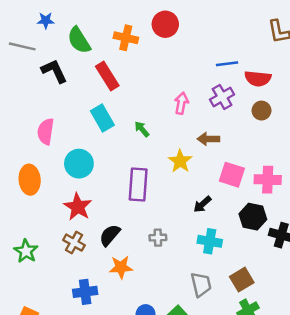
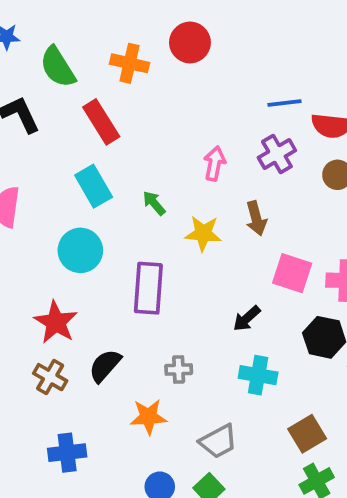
brown arrow: (208, 139) -> (256, 218), turned -105
yellow star: (180, 161) -> (203, 233), moved, turned -30
cyan circle: (79, 164) -> (80, 250), moved
orange star: (121, 267) -> (148, 417), moved
gray trapezoid: (201, 284) -> (218, 441), moved, turned 75

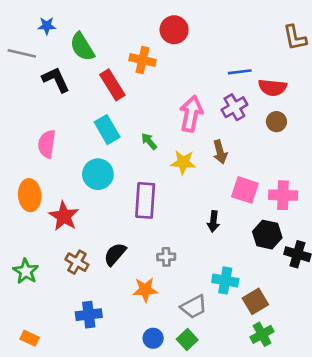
orange cross: (129, 63) -> (143, 60), moved
pink arrow: (215, 163) -> (191, 114), size x1.5
black arrow: (247, 318) -> (213, 221), turned -42
red star: (56, 322) -> (64, 216), moved
cyan cross: (258, 375) -> (225, 280), moved

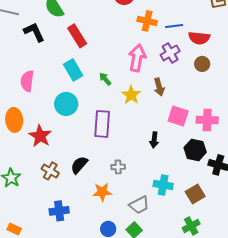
orange cross: (143, 60) -> (147, 21), moved
yellow star: (183, 162) -> (131, 95), turned 30
brown square: (255, 301) -> (195, 194), moved

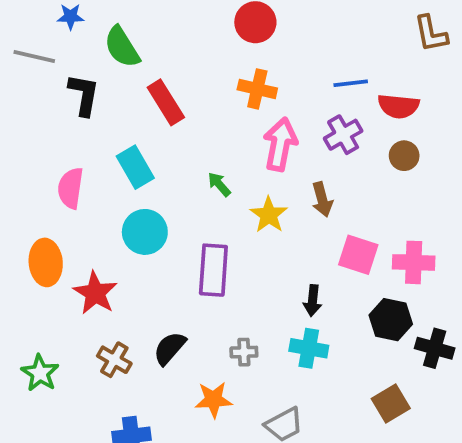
orange cross: (147, 21) -> (257, 89), moved
black L-shape: (34, 32) -> (84, 95), turned 35
cyan rectangle: (73, 70) -> (135, 167), moved
cyan cross: (163, 185) -> (309, 348), moved

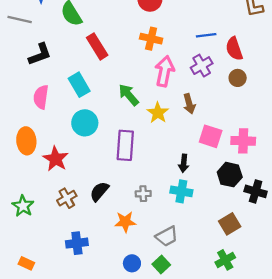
black L-shape: (84, 95) -> (40, 54), moved, turned 60
red semicircle: (398, 106) -> (234, 49), turned 65
green arrow: (219, 184) -> (129, 95), size x1.5
brown cross: (114, 360) -> (67, 198), turned 30

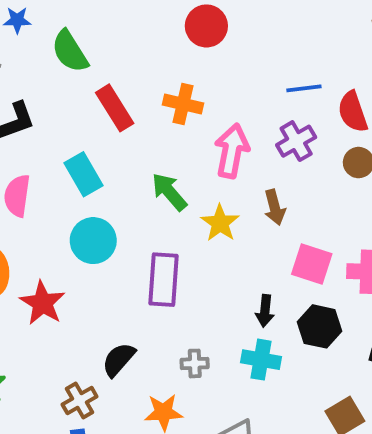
orange cross: (151, 39) -> (183, 104), moved
black hexagon: (230, 175) -> (320, 326), moved
brown cross: (67, 198) -> (80, 401), moved

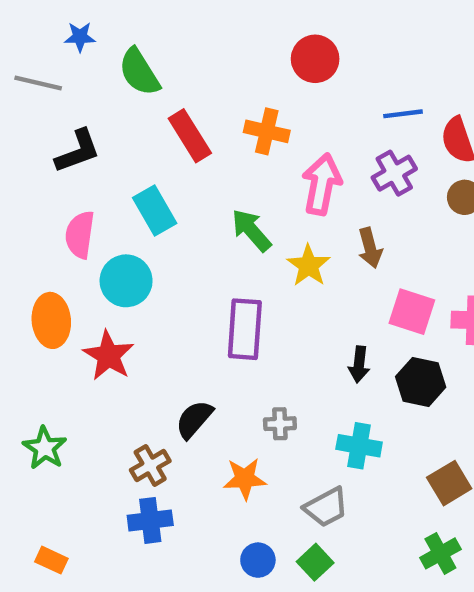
red circle: (206, 26) -> (315, 59), moved
cyan circle: (93, 241) -> (126, 281), moved
cyan cross: (261, 360) -> (359, 446), moved

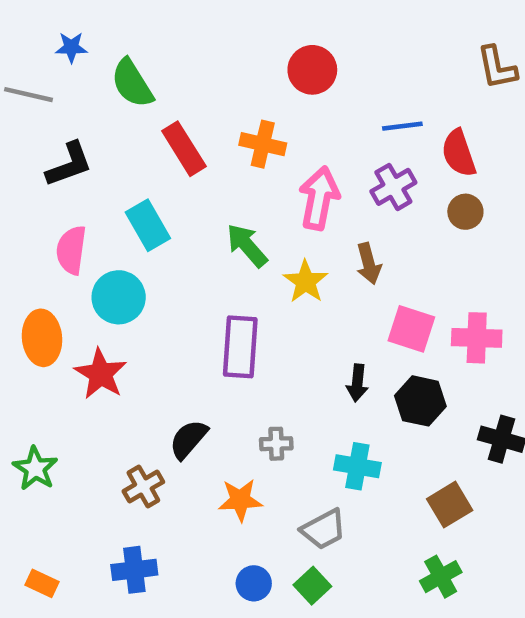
blue cross: (150, 520) -> (134, 570), moved

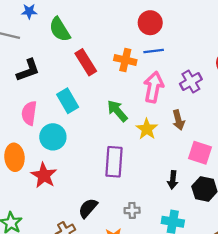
blue line: (402, 126) -> (154, 51), moved

